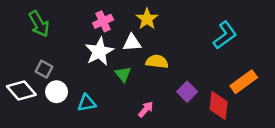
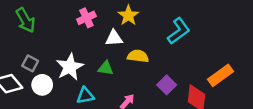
cyan L-shape: (225, 35) -> (179, 31), moved
white star: (99, 52) -> (70, 67), moved
green triangle: (123, 74) -> (106, 68), turned -42
cyan triangle: (87, 103) -> (85, 96), moved

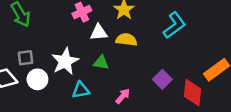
white triangle: (114, 38) -> (99, 32), moved
yellow semicircle: (138, 56) -> (126, 40), moved
gray square: (30, 63) -> (25, 58), turned -35

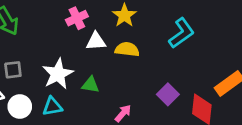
green triangle: (101, 63) -> (90, 85), moved
white circle: (37, 79) -> (20, 107), moved
cyan triangle: (81, 90) -> (52, 107), moved

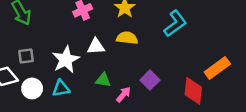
white triangle: (96, 41) -> (96, 46), moved
green triangle: (90, 85) -> (103, 80), moved
purple square: (168, 94) -> (150, 80), moved

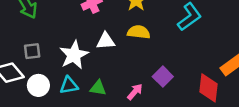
green triangle: (103, 80) -> (98, 88), moved

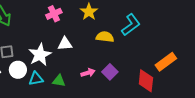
yellow semicircle: (139, 32) -> (105, 37), moved
white circle: (38, 85) -> (18, 70), moved
pink arrow: (135, 92) -> (88, 73), moved, turned 32

